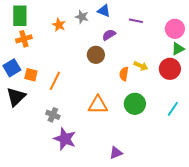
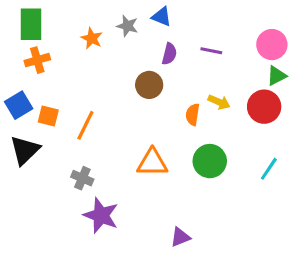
purple line: (136, 21) -> (211, 51), moved
purple semicircle: (109, 35) -> (169, 54), turned 136

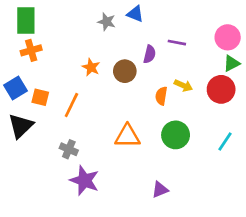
orange star: (92, 38) -> (91, 67), moved
purple semicircle: (169, 54) -> (150, 54), moved
purple triangle: (180, 237) -> (160, 190), moved

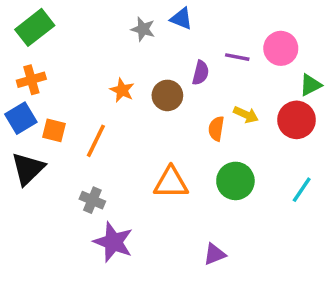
green rectangle: (26, 20) -> (35, 27), turned 52
pink circle: (228, 37) -> (281, 48), moved
orange cross: (31, 50) -> (31, 80), moved

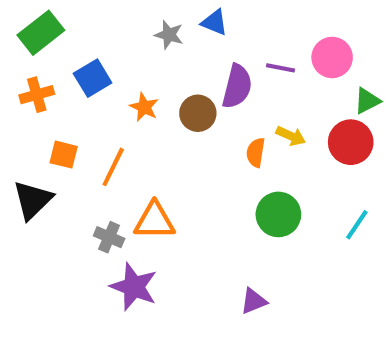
purple semicircle: (201, 73) -> (237, 86), size x1.5
blue square: (21, 118) -> (93, 78), moved
orange triangle: (171, 183) -> (154, 221), moved

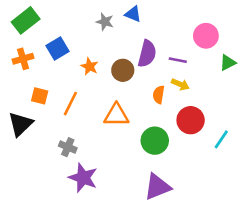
purple line: (280, 68) -> (178, 60), moved
red circle: (351, 142) -> (191, 120), moved
green circle: (278, 214) -> (155, 141), moved
orange triangle: (154, 221) -> (116, 115), moved
purple triangle: (254, 301) -> (157, 187), size x1.6

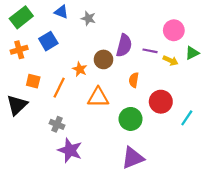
blue triangle: (133, 14) -> (61, 12), moved
orange star: (90, 66) -> (80, 69), moved
yellow arrow: (180, 84) -> (171, 61), moved

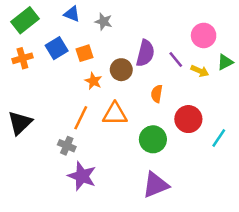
purple line: (150, 51) -> (176, 60), turned 40
orange square: (33, 81) -> (85, 53), moved, turned -32
orange line: (59, 88) -> (81, 118), moved

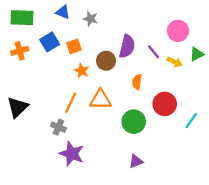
green rectangle: (25, 20) -> (22, 18), turned 40
purple triangle: (155, 185) -> (136, 161), size x0.6

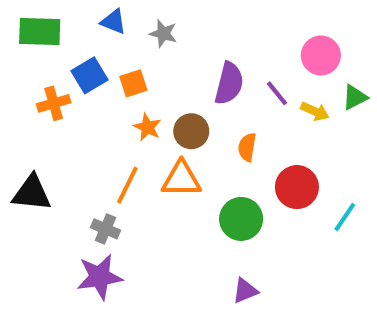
orange cross: (20, 51) -> (54, 103), moved
brown circle: (106, 61) -> (191, 131), moved
black triangle: (18, 107) -> (32, 193), turned 50
purple star: (72, 154) -> (100, 277), moved, turned -30

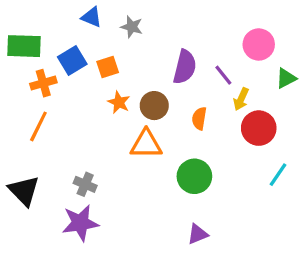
green rectangle: (40, 32) -> (24, 46), moved
yellow arrow: (315, 111) -> (241, 99), moved, turned 90
orange line: (127, 185) -> (38, 126), moved
red circle: (297, 187) -> (259, 128), moved
black triangle: (32, 193) -> (24, 191), moved, turned 40

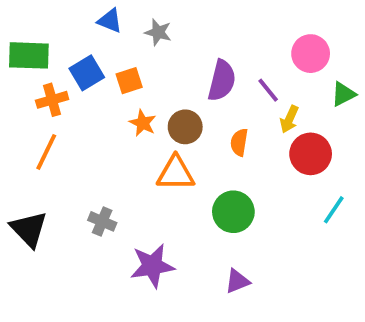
purple star: (80, 223) -> (152, 266), moved

